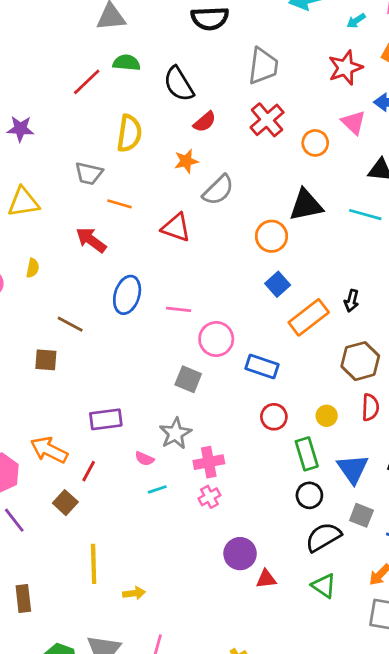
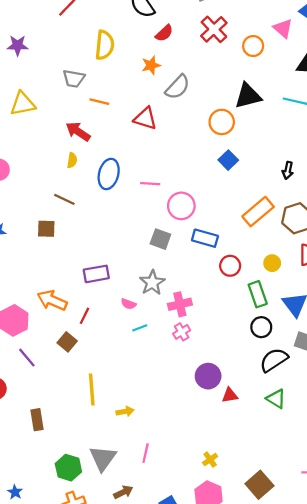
yellow semicircle: (33, 268) -> (72, 160), moved
orange rectangle: (309, 317) -> (258, 212), moved
blue rectangle: (262, 366) -> (205, 238), moved

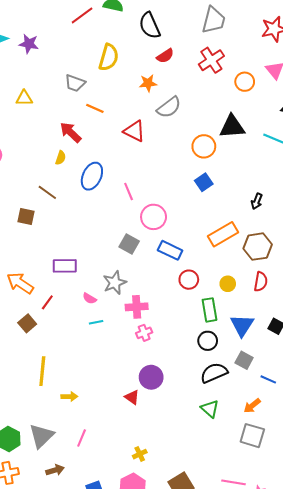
yellow triangle: (23, 104) -> (24, 98), size x0.7
pink line: (150, 184) -> (129, 192), turned 54
pink cross: (182, 332) -> (144, 333), moved
red triangle: (230, 395) -> (132, 397), moved, turned 35

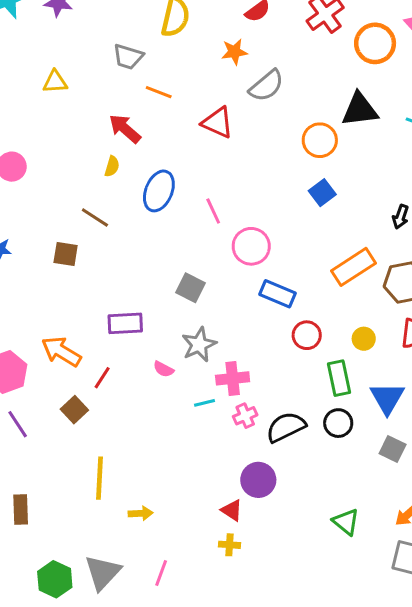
orange circle: (245, 82) -> (375, 43), size x1.4
gray square: (129, 244) -> (191, 288), moved
cyan line: (96, 322) -> (205, 403), moved
black semicircle: (214, 373) -> (286, 427), moved
yellow cross: (140, 454) -> (229, 545), moved, turned 32

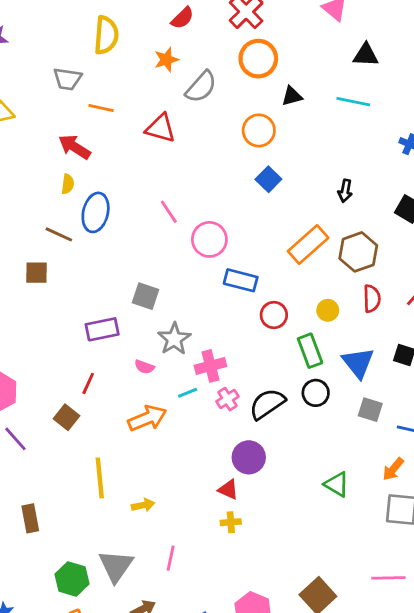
orange circle: (375, 43) -> (258, 59), moved
black triangle: (360, 110) -> (292, 96), size x0.6
blue ellipse: (159, 191) -> (96, 212), moved
gray square: (191, 288) -> (146, 296), moved
orange arrow: (61, 351) -> (147, 418), moved, turned 135

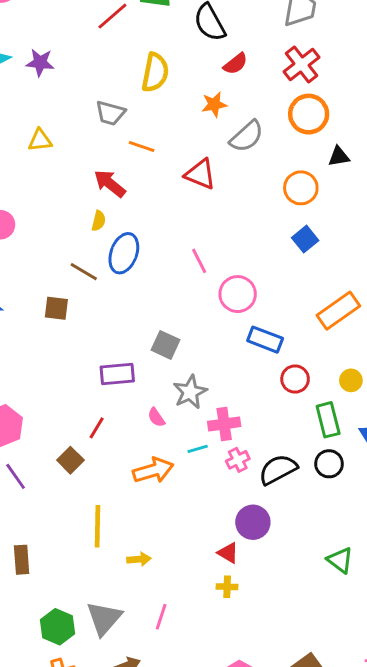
pink semicircle: (144, 367) -> (156, 417), turned 30

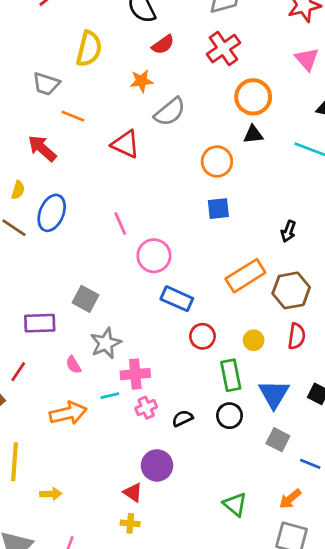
orange circle: (309, 114) -> (253, 97), moved
yellow semicircle: (99, 221) -> (18, 190), moved
blue square: (305, 239) -> (218, 209), turned 30
black semicircle: (278, 469) -> (182, 418), size x0.6

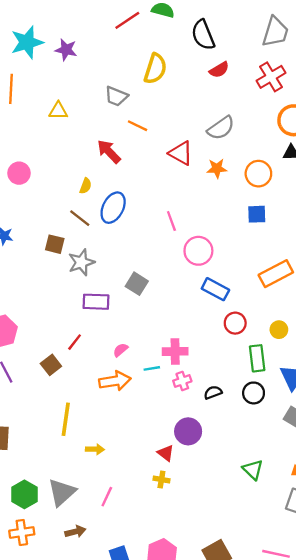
orange star: (142, 81) -> (217, 168), moved
gray star: (106, 343) -> (81, 262), moved
pink semicircle: (73, 365) -> (121, 350), moved, turned 77

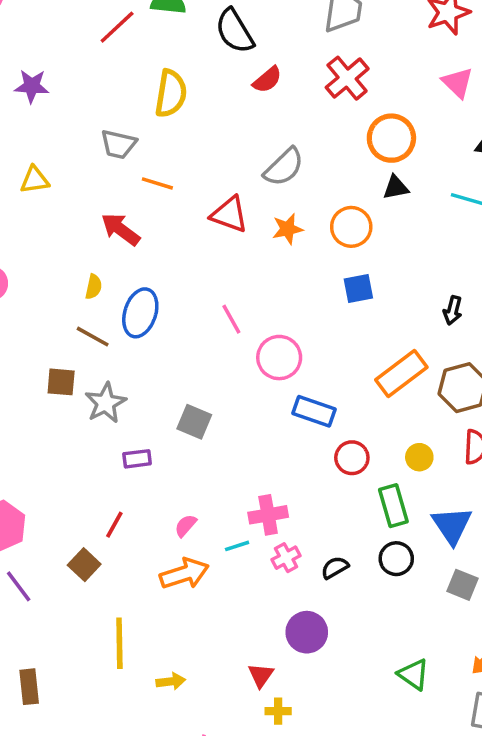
purple rectangle: (96, 302) -> (137, 459), size x0.7
red triangle: (166, 453) -> (261, 675), moved, turned 36

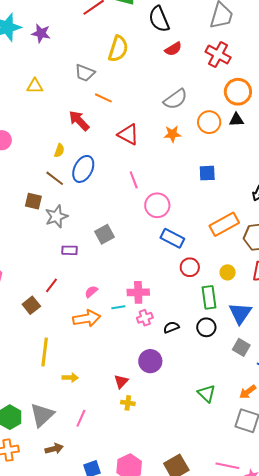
red cross: (347, 78) -> (218, 55), turned -30
red triangle: (229, 214) -> (128, 134), moved
orange circle: (351, 227) -> (209, 122), moved
gray square: (194, 422) -> (105, 234), turned 30

